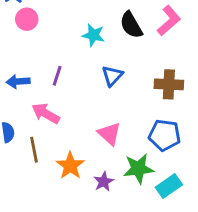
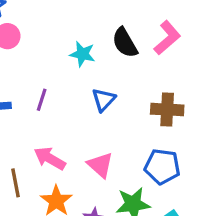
pink arrow: (46, 113) -> (50, 158), moved

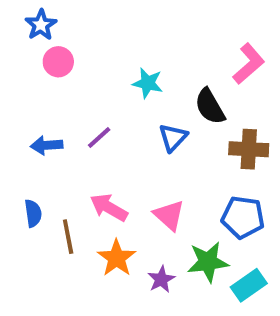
black semicircle: (125, 43) -> (210, 106), moved
purple line: (42, 100) -> (99, 138), turned 30

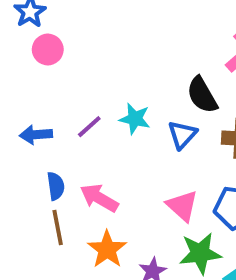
cyan star: (148, 83) -> (135, 119), moved
blue triangle: (173, 138) -> (182, 135), moved
blue semicircle: (33, 213) -> (56, 186), moved
pink triangle: (169, 215) -> (182, 206), moved

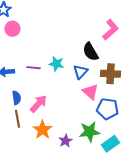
purple line: (89, 127) -> (33, 68), turned 48
pink arrow: (99, 198) -> (38, 104), turned 102
pink triangle: (182, 206) -> (90, 92), moved

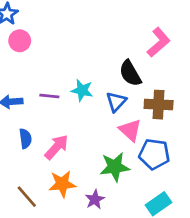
brown line: (17, 119) -> (27, 197), moved, turned -30
orange star: (42, 130) -> (62, 184), turned 30
green star: (89, 132) -> (115, 167), moved

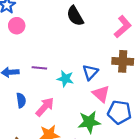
black semicircle: (130, 73) -> (75, 16), moved
cyan star: (82, 90) -> (65, 79), moved
brown cross: (159, 105) -> (123, 61), moved

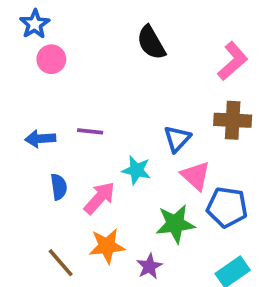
cyan star: (65, 79) -> (136, 170), moved

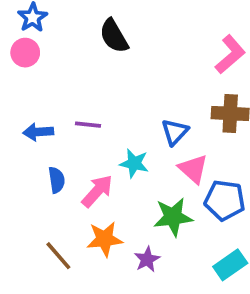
black semicircle: (151, 43) -> (114, 36), moved
pink circle: (51, 59) -> (25, 53), moved

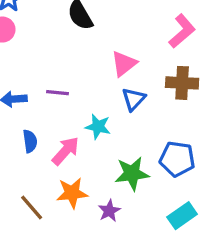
pink triangle: (193, 169) -> (124, 64), moved, turned 40

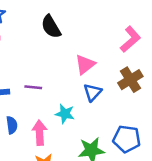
brown cross: (182, 83) -> (130, 80), turned -35
pink arrow: (66, 151) -> (40, 133), turned -45

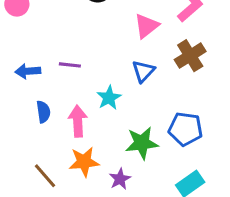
pink triangle: (85, 64) -> (146, 26), moved
cyan star: (65, 114) -> (109, 98), turned 30

